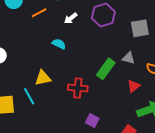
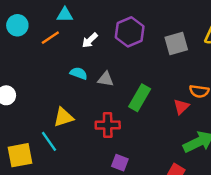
gray triangle: (129, 58) -> (106, 79), moved
red triangle: (134, 86) -> (181, 107), moved
purple square: (92, 120) -> (120, 163), moved

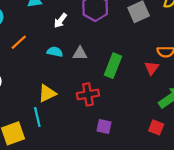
orange line: (50, 38) -> (19, 42), moved
cyan line: (49, 141) -> (37, 117), turned 30

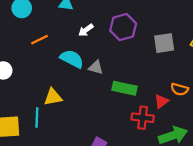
cyan semicircle: (55, 52) -> (72, 59), size x1.5
green rectangle: (113, 66) -> (124, 88), turned 65
red cross: (88, 94) -> (143, 118), moved

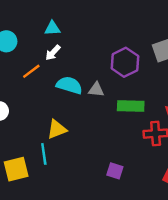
purple hexagon: (123, 27) -> (125, 62), moved
white arrow: (86, 30) -> (53, 53), moved

